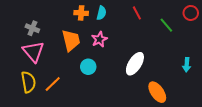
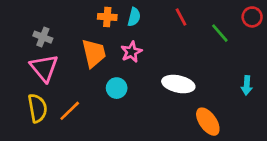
white ellipse: (135, 64) -> (178, 84), turned 70

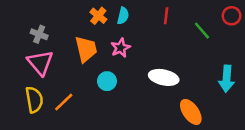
orange cross: (107, 17) -> (98, 16), turned 35
red line: (181, 17) -> (166, 16), turned 35
cyan arrow: (247, 85) -> (227, 79), size x1.5

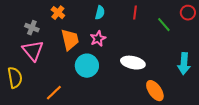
orange cross: (98, 16) -> (58, 13), moved
cyan circle: (107, 81) -> (87, 66), size x1.5
yellow semicircle: (34, 100) -> (15, 78), moved
orange line: (64, 102) -> (54, 93), moved

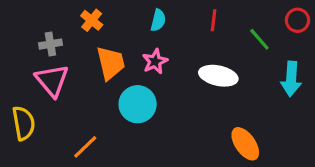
gray cross: (32, 28) -> (50, 44), turned -32
white ellipse: (133, 63) -> (218, 76), moved
cyan arrow: (184, 64) -> (291, 79), moved

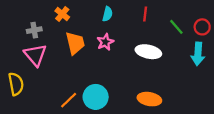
red circle: (297, 20) -> (202, 27), moved
cyan circle: (138, 104) -> (96, 97), moved
orange ellipse: (245, 144) -> (149, 99), moved, turned -45
orange line: (85, 147) -> (69, 100), moved

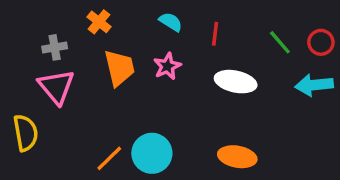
cyan semicircle: (107, 14) -> (171, 22), turned -72
red line: (145, 14) -> (215, 34), moved
cyan arrow: (198, 54) -> (314, 85), turned 80

